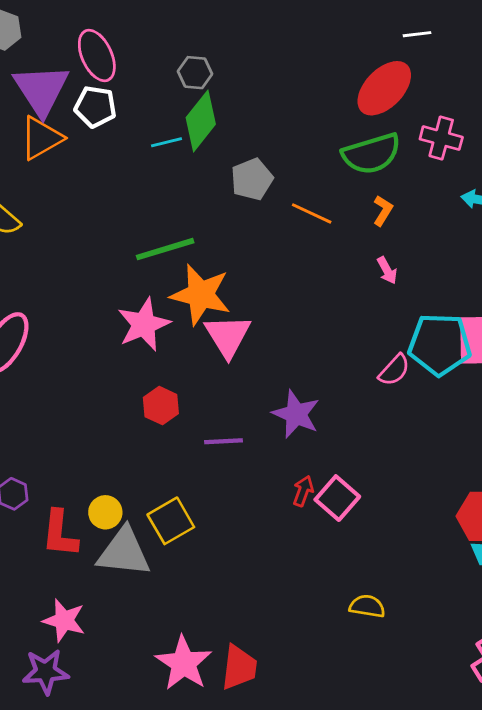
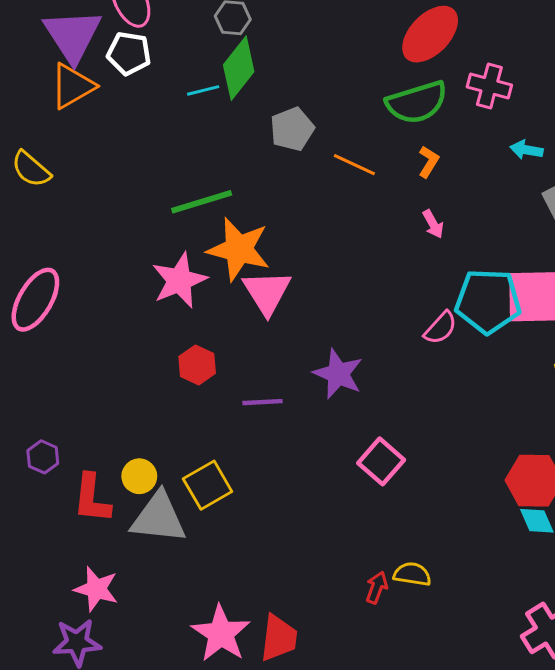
red arrow: (303, 491) -> (377, 588), moved

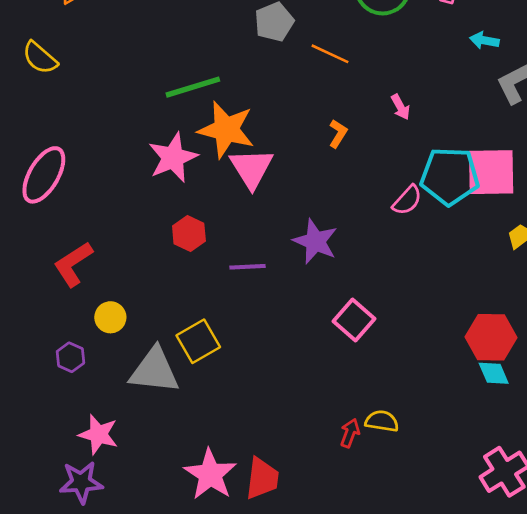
orange L-shape: (429, 162) -> (338, 134), moved
purple hexagon: (43, 457) -> (70, 357), moved
yellow circle: (139, 476) -> (110, 317), moved
red L-shape: (92, 498) -> (73, 264), moved, turned 51

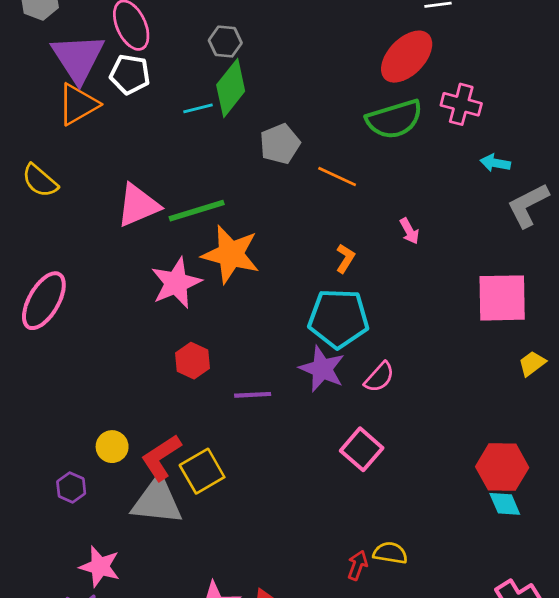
pink triangle: (251, 168) -> (138, 205), moved, turned 39
cyan pentagon: (450, 176) -> (338, 318), moved
pink semicircle: (407, 200) -> (379, 377), moved
red L-shape: (73, 264) -> (161, 458), moved

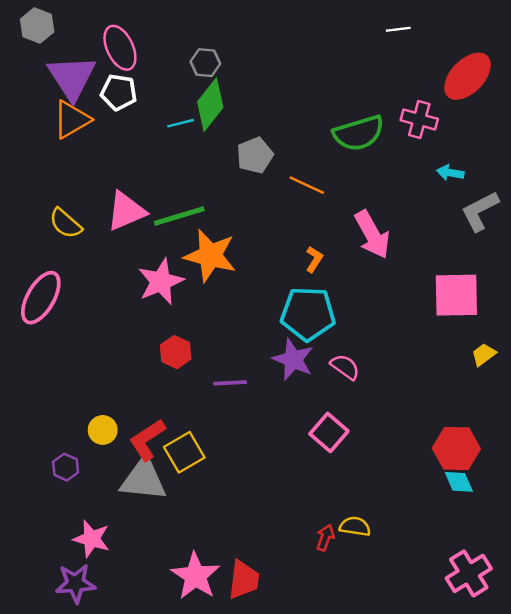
red ellipse: (407, 57) -> (468, 76), moved
yellow semicircle: (40, 181) -> (66, 223), moved
pink arrow: (409, 231) -> (372, 235), size x2.0
pink semicircle: (379, 377) -> (345, 367), turned -96

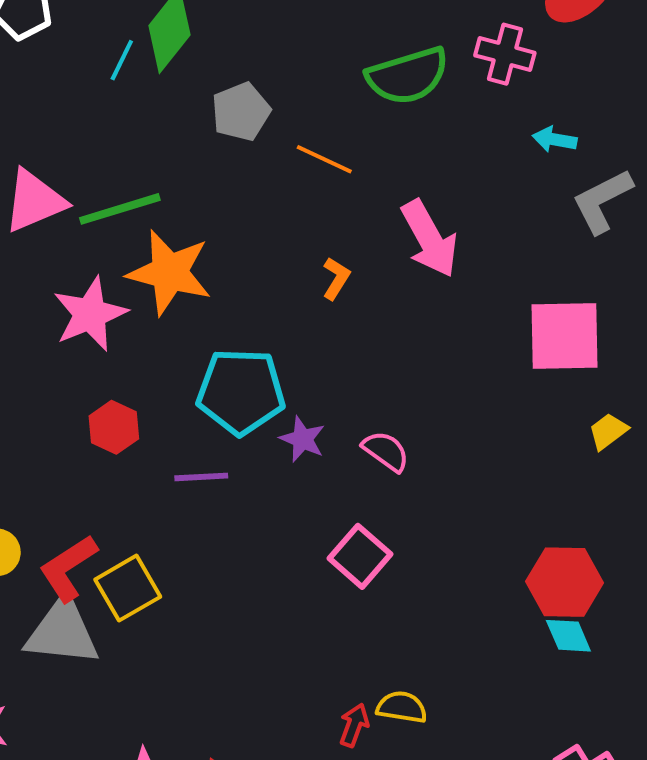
cyan line: (181, 123) -> (122, 60), turned -50
cyan pentagon: (308, 314) -> (241, 392), moved
purple star: (293, 359) -> (302, 439), size x0.7

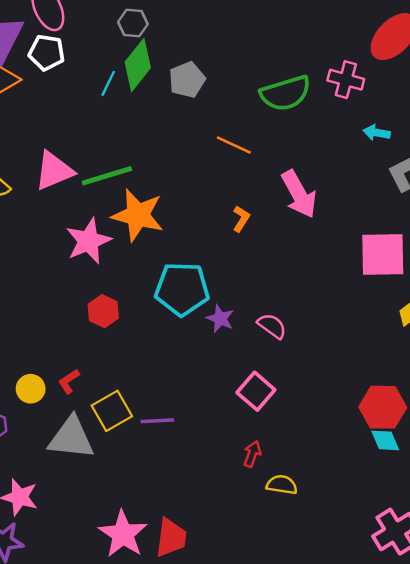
gray pentagon: (241, 112) -> (187, 80), moved
purple line: (201, 477) -> (157, 421), moved
red L-shape: (68, 568) -> (69, 381), moved, size x0.6
red arrow: (354, 725) -> (252, 454), moved

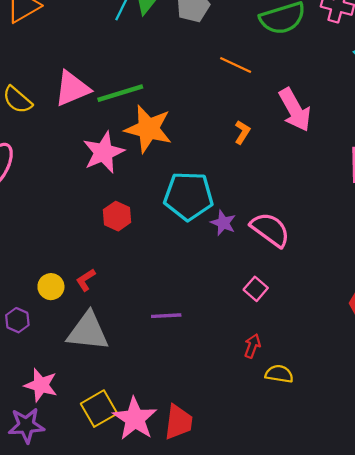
pink semicircle: (272, 326) -> (270, 230), size x1.5
pink square: (256, 391) -> (256, 289), size x0.7
yellow square: (112, 411) -> (99, 409), moved

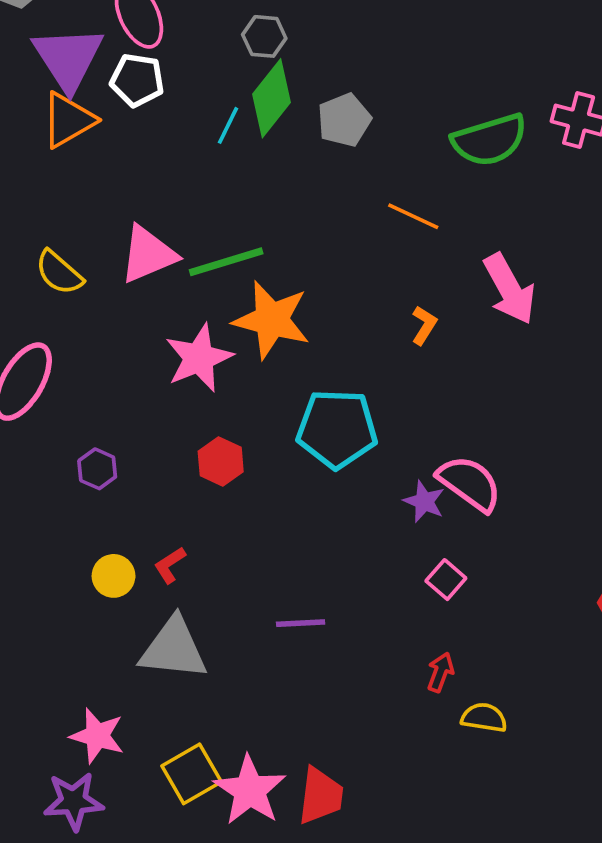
purple star: (223, 223) -> (424, 501), moved
purple hexagon: (17, 320) -> (97, 469), moved

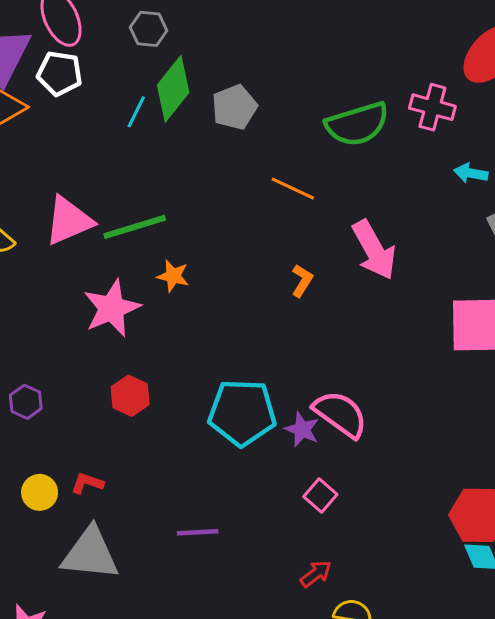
gray hexagon: (264, 36) -> (149, 29), moved
orange star: (272, 320) -> (173, 276), size x0.5
cyan pentagon: (337, 429) -> (242, 413), moved
red L-shape: (170, 565) -> (87, 483), turned 52
red arrow: (440, 672) -> (316, 574), turned 32

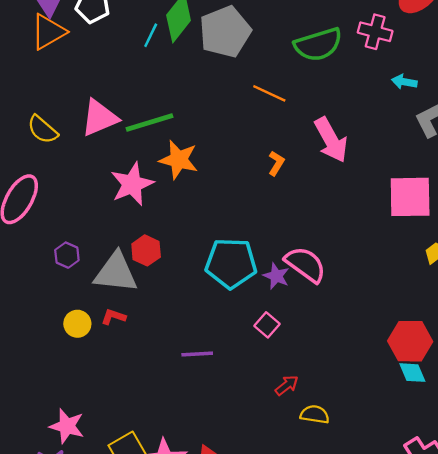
gray pentagon: (234, 107) -> (225, 32), size x1.5
orange star: (173, 276) -> (179, 160), size x1.6
pink square: (320, 495) -> (267, 325), moved
gray triangle: (90, 554) -> (116, 273), moved

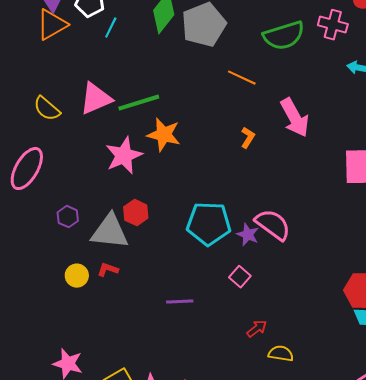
cyan line: (151, 35) -> (111, 28), moved

